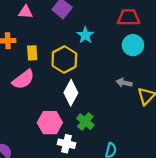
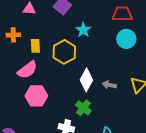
gray arrow: (124, 83) -> (109, 85), moved
white diamond: (71, 93) -> (86, 80), moved
pink hexagon: (50, 123) -> (36, 96), moved

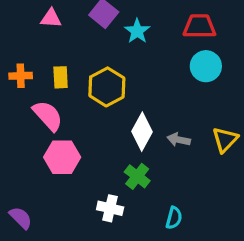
cyan star: (83, 30) -> (137, 31), moved
orange cross: (13, 35) -> (21, 76), moved
pink semicircle: (27, 70) -> (48, 116), turned -95

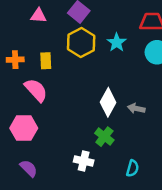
cyan star: (137, 31) -> (117, 42), moved
yellow hexagon: (107, 87) -> (81, 42), moved
pink hexagon: (62, 157) -> (24, 128), moved
purple semicircle: (21, 218) -> (29, 168), moved

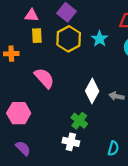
yellow rectangle: (46, 61) -> (37, 36), moved
pink semicircle: (36, 90) -> (44, 78), moved
green cross: (104, 137) -> (79, 121), moved

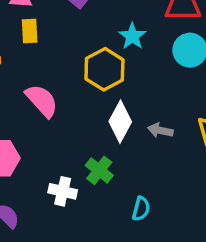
yellow hexagon: (69, 39) -> (104, 69), moved
white cross: (71, 142) -> (63, 191), moved
cyan semicircle: (113, 148) -> (141, 209), moved

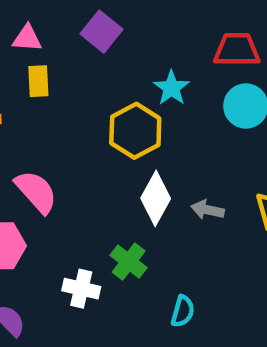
pink semicircle: (42, 101) -> (36, 192), moved

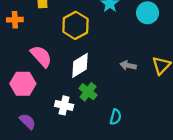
yellow hexagon: (135, 131) -> (75, 25), moved
white diamond: (156, 198) -> (80, 65), moved, turned 30

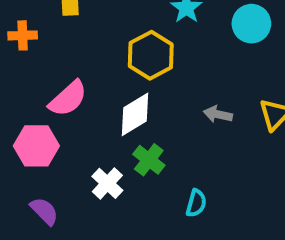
yellow hexagon: (75, 25) -> (151, 55), moved
pink semicircle: (41, 56) -> (68, 99), turned 90
white cross: (64, 105) -> (107, 183), turned 30

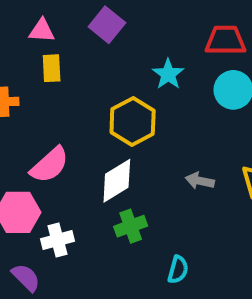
green cross: (149, 160) -> (131, 226), turned 32
white cross: (107, 183) -> (58, 240), moved, turned 32

